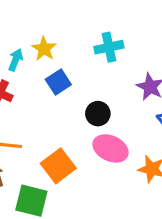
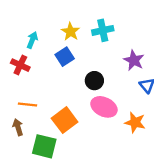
yellow star: (44, 49) -> (70, 32), moved

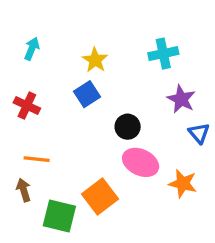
cyan cross: (103, 30) -> (163, 54), moved
cyan arrow: (32, 40) -> (32, 49), moved
orange square: (65, 120) -> (100, 196), moved

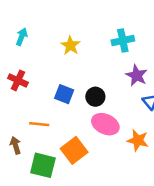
blue square: (87, 94) -> (64, 94), moved, turned -36
orange line: (37, 159) -> (39, 124), moved

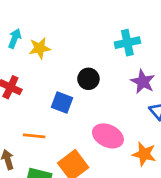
yellow star: (70, 45) -> (40, 48), moved, turned 30
black circle: (95, 97) -> (88, 79), moved

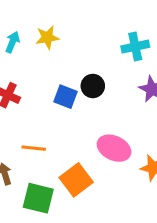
yellow star: (40, 48) -> (47, 37), moved
blue square: (62, 103) -> (66, 97), moved

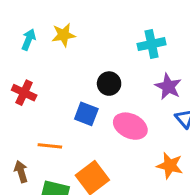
blue square: (66, 97) -> (86, 114), moved
pink ellipse: (114, 148) -> (130, 126), moved

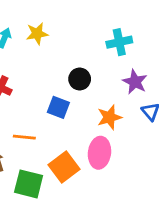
pink ellipse: (130, 126) -> (99, 153), moved, turned 72
orange star: (170, 166) -> (109, 117), moved, turned -30

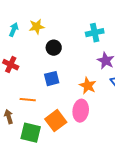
black circle: (80, 79) -> (54, 48), moved
blue square: (58, 107) -> (52, 79), turned -35
orange star: (109, 117) -> (88, 86), turned -30

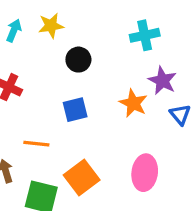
orange star: (88, 86) -> (133, 103), moved
pink ellipse: (81, 111) -> (145, 173), moved

